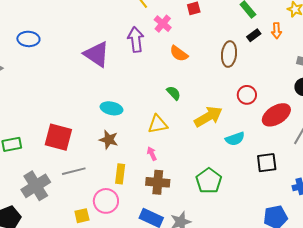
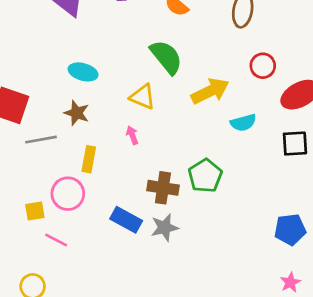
green semicircle: (174, 93) -> (166, 57), size x1.8
yellow triangle: (158, 124) -> (143, 97), turned 30
black square: (267, 163) -> (295, 144), moved
gray line: (74, 171) -> (41, 140), moved
brown cross: (158, 182) -> (163, 188), moved

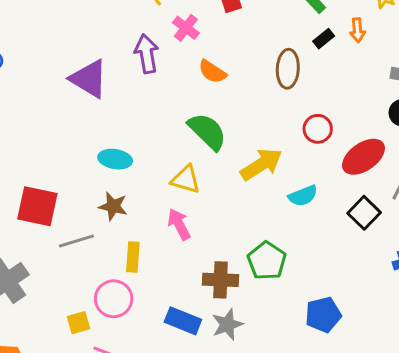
pink arrow: (132, 135) -> (179, 224), size x1.5
black square: (295, 144) -> (364, 213), turned -36
blue pentagon: (290, 230) -> (323, 315), moved

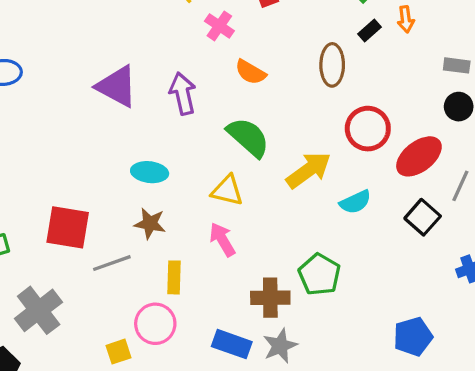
purple arrow: (147, 54) -> (183, 94), moved
red circle: (318, 129) -> (368, 129), size x1.4
blue pentagon: (323, 315) -> (413, 337), moved

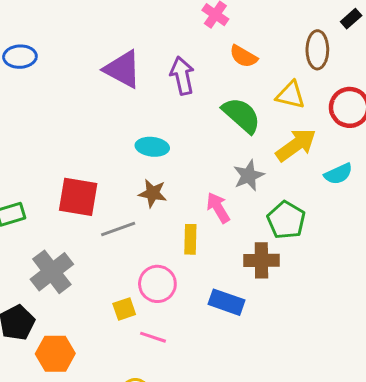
yellow triangle: (227, 190) -> (290, 95), moved
green pentagon: (319, 274) -> (286, 220), moved
yellow rectangle: (174, 277) -> (190, 239), moved
gray star: (280, 346) -> (249, 175), moved

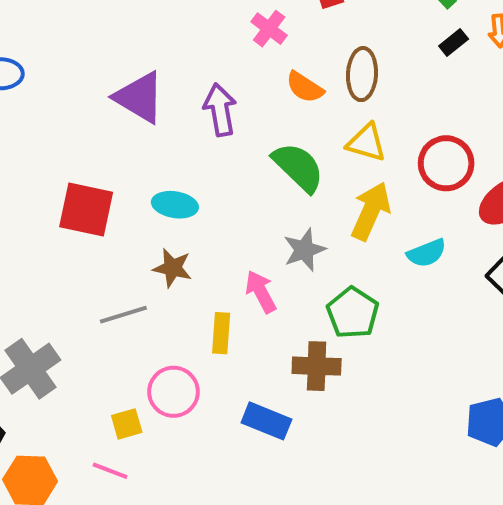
brown ellipse: (317, 50) -> (362, 74), moved
yellow arrow: (296, 145) -> (371, 211), turned -33
red square: (78, 197) -> (86, 210), moved
pink line: (153, 337) -> (110, 471), moved

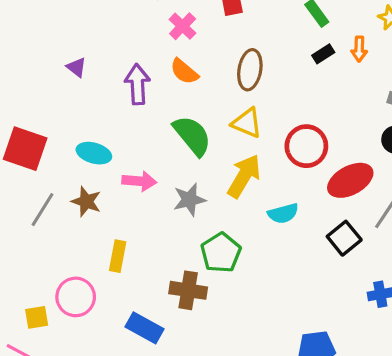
orange semicircle: (305, 87) -> (184, 72), moved
purple triangle: (139, 97) -> (76, 67), size x0.5
pink arrow: (261, 292) -> (139, 181), moved, turned 116
gray line: (123, 315) -> (43, 210), moved, turned -48

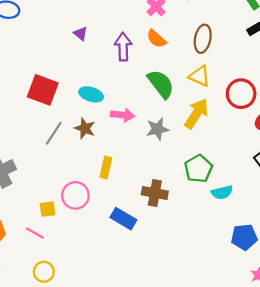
cyan semicircle: (283, 213) -> (222, 192), moved
green pentagon: (221, 253) -> (198, 169), moved

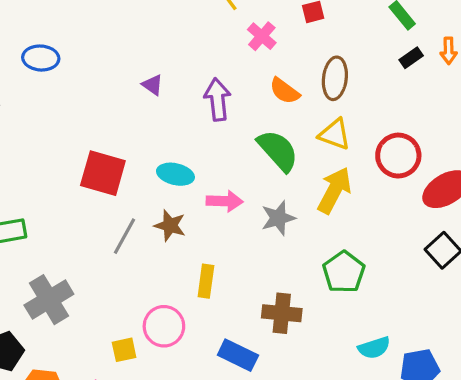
orange semicircle: (156, 39) -> (285, 91), moved
cyan semicircle: (222, 192) -> (374, 348), moved

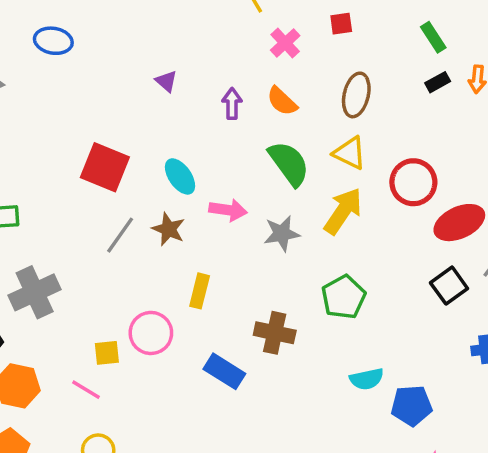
orange semicircle: (285, 91) -> (282, 101), moved
purple arrow: (217, 99) -> (232, 104), size x0.7
cyan ellipse: (175, 174) -> (180, 176), turned 36

